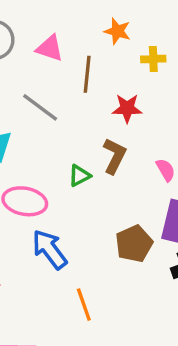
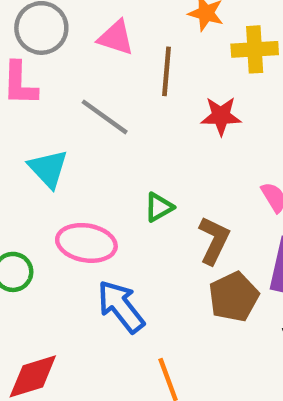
yellow cross: (153, 59) -> (255, 49), size x1.4
brown L-shape: (114, 156) -> (214, 240), moved

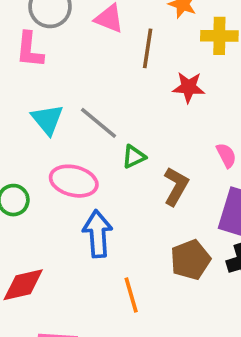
gray line: (105, 117) -> (99, 123), moved
brown pentagon: (234, 297) -> (190, 260), moved
blue arrow: (121, 306) -> (98, 234), turned 30

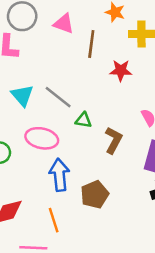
green triangle: (134, 157) -> (83, 120), turned 36
brown pentagon: (190, 260) -> (95, 194), moved
orange line: (131, 295) -> (54, 220), moved

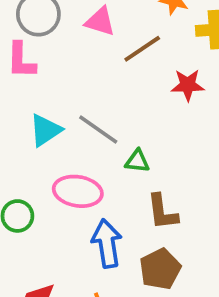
brown line: (91, 44) -> (142, 49), turned 52
cyan triangle: (22, 95) -> (45, 130), turned 40
brown L-shape: (114, 140) -> (162, 212), moved, turned 148

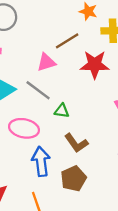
pink triangle: (100, 21) -> (46, 62), moved, turned -36
red star: (188, 85) -> (95, 65), size x1.4
brown L-shape: (162, 212) -> (76, 143), turned -30

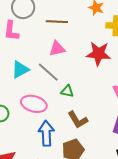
brown line: (67, 41) -> (57, 22), moved, turned 30

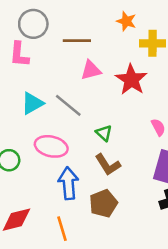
pink triangle: (57, 49) -> (91, 70), moved
red star: (98, 54) -> (131, 80), turned 30
green triangle: (67, 91) -> (104, 133), moved, turned 32

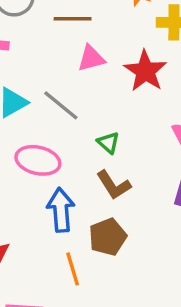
orange line: (62, 229) -> (73, 269), moved

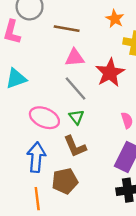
gray line: (61, 105) -> (75, 89), moved
pink ellipse: (38, 160) -> (44, 118), moved

